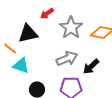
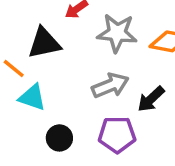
gray star: (71, 28) -> (117, 33), turned -30

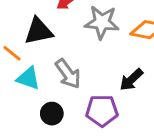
gray arrow: (110, 85) -> (68, 74), moved, turned 76

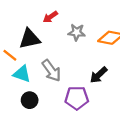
gray star: (102, 22) -> (77, 32), size x0.7
black circle: (52, 114) -> (30, 100), moved

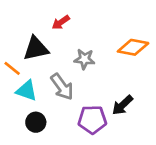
gray star: (77, 32) -> (84, 59), moved
black arrow: (99, 75) -> (123, 105), moved

